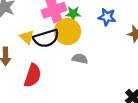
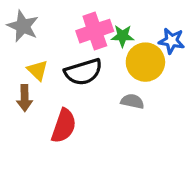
yellow circle: (68, 32) -> (145, 62), moved
yellow triangle: (27, 37) -> (38, 70), moved

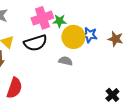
blue star: (172, 41) -> (89, 35), moved
red semicircle: (64, 126) -> (14, 88), moved

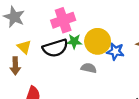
green star: (59, 21) -> (74, 41), moved
blue star: (89, 35) -> (115, 51), moved

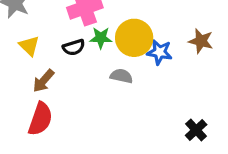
black semicircle: (55, 48) -> (74, 47), size x0.6
brown arrow: (15, 66) -> (44, 81), moved, turned 42

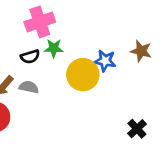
yellow circle: (134, 38) -> (83, 75), moved
gray semicircle: (121, 76) -> (29, 87), moved

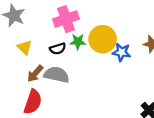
yellow circle: (83, 75) -> (103, 39), moved
gray semicircle: (29, 87) -> (56, 75), size x1.5

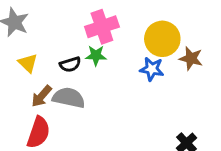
pink cross: (66, 19) -> (102, 27), moved
yellow circle: (103, 39) -> (162, 39), moved

